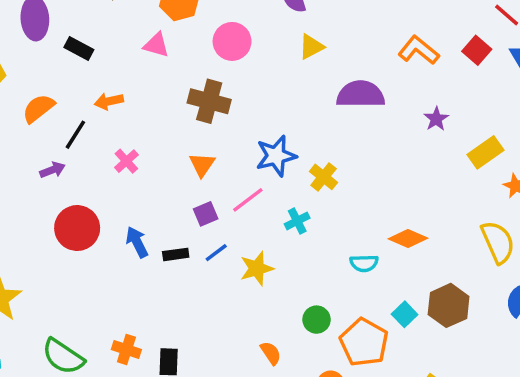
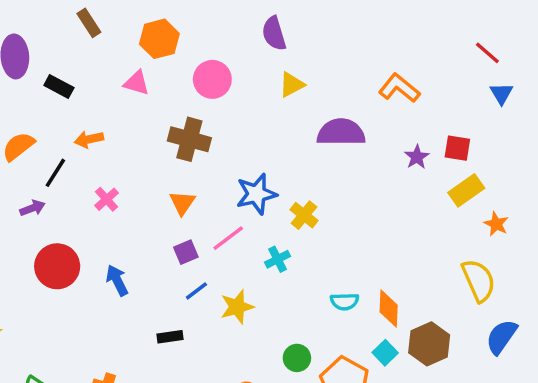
red square: (477, 50) -> (457, 148), moved, turned -32
orange diamond: (408, 239) -> (389, 309), moved, turned 69
black rectangle: (176, 254) -> (170, 337), moved

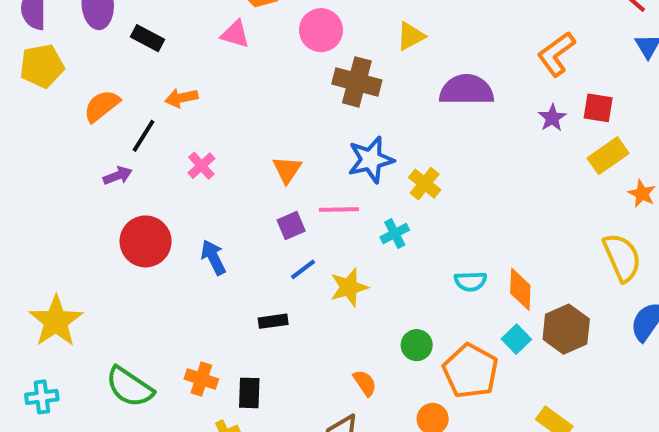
orange L-shape: (399, 88) -> (556, 54), moved, turned -75
brown cross: (189, 139) -> (357, 82), moved
pink line: (228, 238) -> (339, 210), turned 36

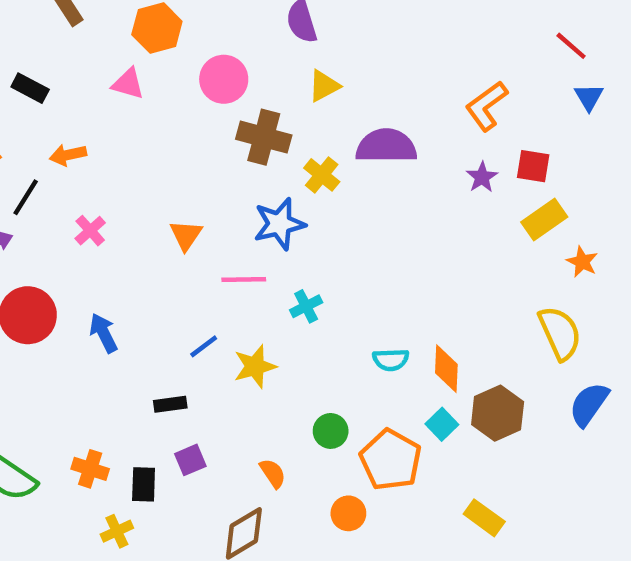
yellow cross: (425, 184) -> (322, 175), moved
purple square: (291, 225) -> (190, 460), moved

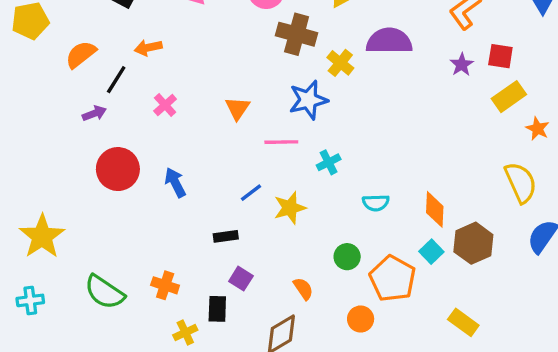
cyan semicircle: (391, 360) -> (376, 203), moved
purple square: (190, 460) -> (241, 279), turned -35
black rectangle: (144, 484) -> (217, 309), moved

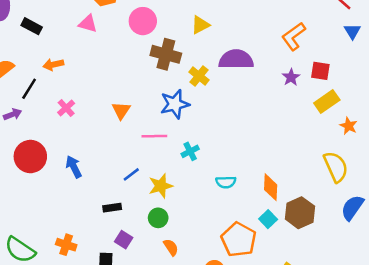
green circle: (347, 257) -> (158, 218), moved

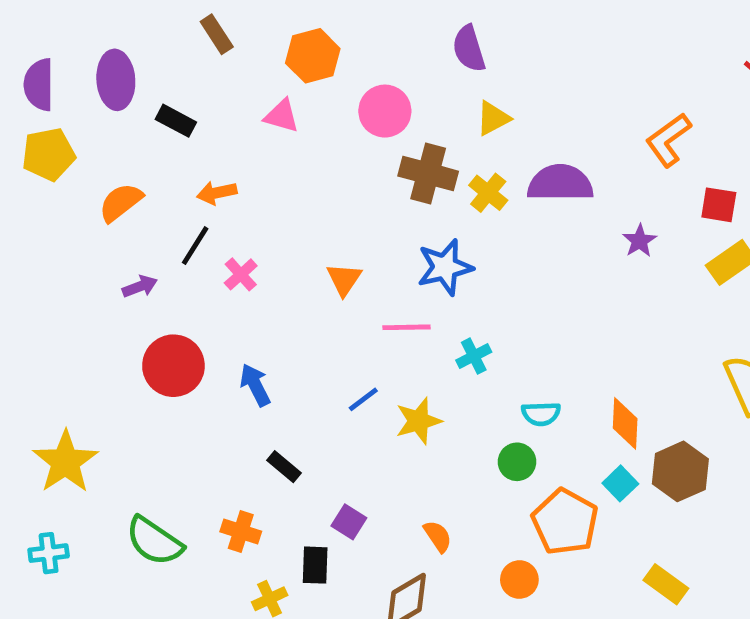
yellow cross: (199, 76) -> (488, 193), moved
purple star: (291, 77) -> (640, 241), moved
black line: (29, 89) -> (195, 246), moved
black rectangle: (112, 208) -> (284, 467), moved, turned 48
green circle: (158, 218) -> (517, 462), moved

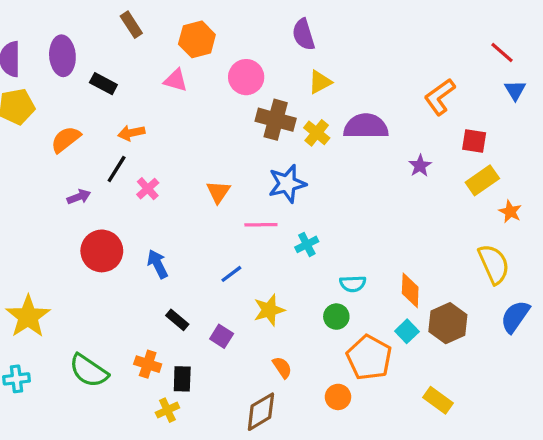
yellow star: (419, 421) -> (269, 310), moved
purple square: (349, 522) -> (222, 336), moved
black rectangle: (315, 565) -> (182, 379), moved

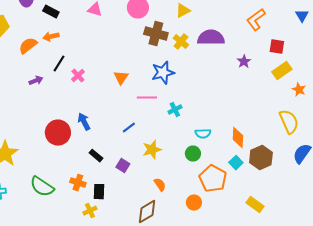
orange arrow: (131, 133) -> (51, 37), moved
red circle: (102, 251) -> (58, 133), moved

